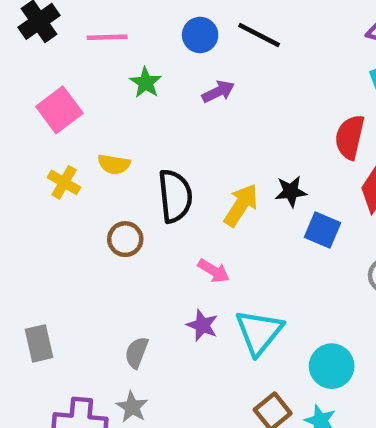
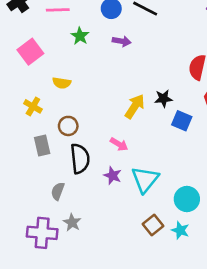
purple arrow: (218, 92) -> (122, 41), turned 36
yellow cross: (64, 182) -> (33, 106), moved
black semicircle: (175, 196) -> (80, 159), moved
gray rectangle: (39, 343) -> (42, 146), moved
gray semicircle: (137, 353) -> (58, 191), moved

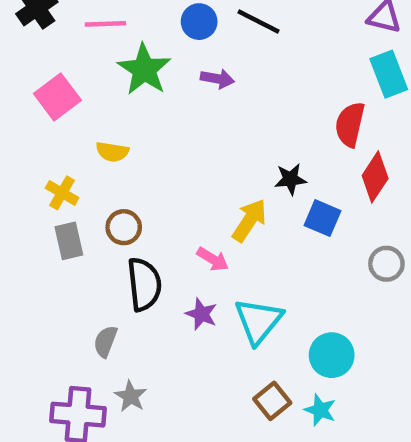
green star: (80, 36) -> (144, 70), size x1.6
yellow arrow: (135, 106) -> (249, 220), moved
gray rectangle: (42, 146) -> (69, 241), moved

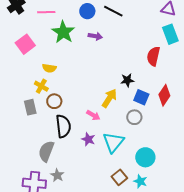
red diamond: (375, 177) -> (164, 95), moved
yellow cross: (62, 193) -> (41, 86), moved
gray circle: (386, 264) -> (134, 117), moved
gray semicircle: (105, 341) -> (46, 151), size x1.5

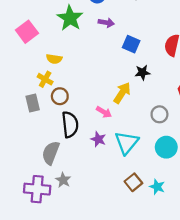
blue square: (141, 97) -> (131, 44), moved
gray circle: (134, 117) -> (159, 114), moved
cyan circle: (145, 157) -> (166, 147), moved

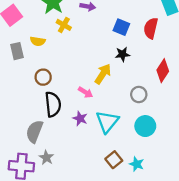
blue square: (131, 44) -> (121, 27), moved
yellow cross: (45, 79) -> (64, 25), moved
gray rectangle: (33, 103) -> (17, 51), moved

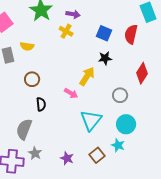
yellow cross: (64, 25) -> (66, 31), moved
black semicircle: (53, 104) -> (41, 104), size x0.6
purple star: (80, 118) -> (67, 158), moved
cyan star: (137, 164) -> (118, 145), moved

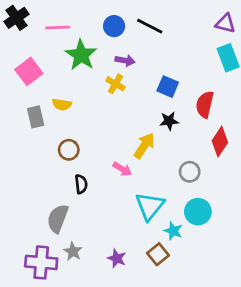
red semicircle: (131, 34) -> (205, 104), moved
cyan star: (118, 145) -> (173, 231), moved

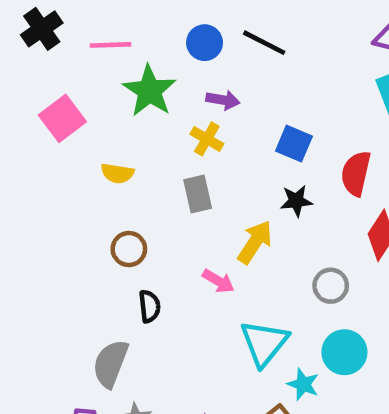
gray rectangle: (36, 117) -> (198, 194), moved

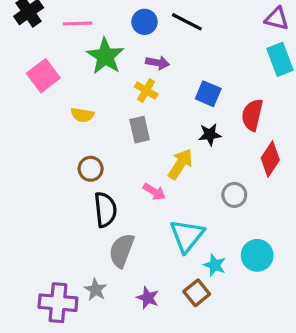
black semicircle: (150, 306) -> (105, 210), size x1.5
cyan circle: (344, 352) -> (257, 255), moved
gray semicircle: (111, 364) -> (122, 250), moved

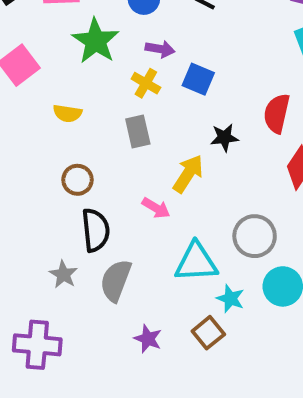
blue square: (208, 94) -> (198, 79), moved
gray circle: (234, 195) -> (255, 236), moved, size x1.4
cyan triangle: (187, 236) -> (196, 262), turned 48
gray star: (96, 290) -> (63, 274), moved

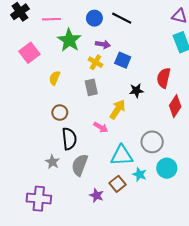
yellow semicircle: (67, 113) -> (55, 78), turned 104
brown square: (208, 333) -> (117, 184), moved

